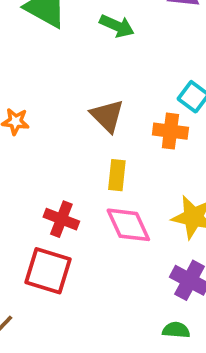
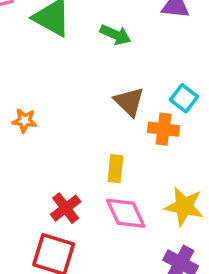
brown triangle: (107, 116) -> (129, 102), moved
red cross: (61, 219) -> (66, 208), turned 32

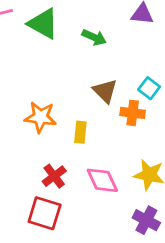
orange star: (24, 121) -> (40, 117), moved, size x1.6
yellow rectangle: (115, 169) -> (80, 132), moved

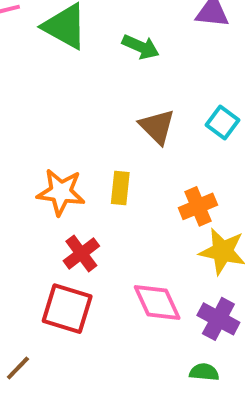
orange cross: (133, 113) -> (198, 206), moved, turned -30
orange star: (40, 117) -> (61, 192), moved
pink diamond: (102, 180) -> (157, 303), moved

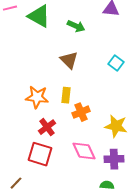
brown triangle: (157, 127) -> (69, 60), moved
orange cross: (198, 206) -> (81, 112), moved
purple cross: (218, 319) -> (114, 159), turned -30

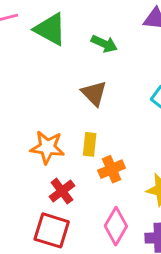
pink diamond: (84, 151) -> (116, 226), turned 55

